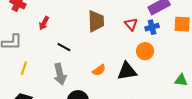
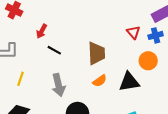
brown trapezoid: (96, 21) -> (96, 53), moved
black line: (64, 47) -> (54, 50), moved

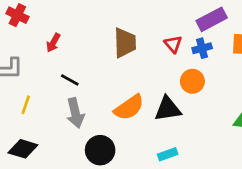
black line: (54, 50) -> (70, 80), moved
brown trapezoid: (96, 53) -> (125, 43), moved
orange semicircle: (100, 81) -> (129, 107), size x1.6

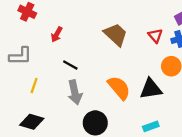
brown trapezoid: (125, 43) -> (116, 34), turned -45
orange semicircle: (129, 107) -> (119, 88), turned -95

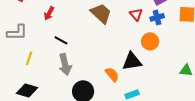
orange semicircle: (119, 88) -> (112, 74), moved, size x0.7

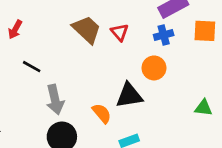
red triangle: (136, 14) -> (120, 32), moved
gray arrow: (65, 64) -> (55, 100), moved

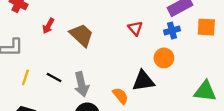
brown trapezoid: (87, 29) -> (82, 35), moved
black line: (32, 67) -> (54, 77), moved
green triangle: (203, 108) -> (205, 91), size x1.5

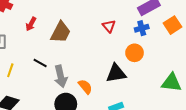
orange square: (206, 27) -> (172, 25), turned -36
brown trapezoid: (82, 35) -> (61, 32), turned 75
black line: (54, 77) -> (40, 63), moved
orange semicircle: (120, 96) -> (85, 87), moved

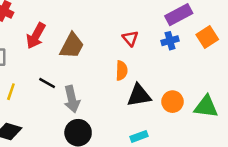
red arrow: (31, 24) -> (36, 36), size x1.5
orange circle: (135, 53) -> (172, 102), moved
orange semicircle: (85, 87) -> (122, 71), moved, turned 42

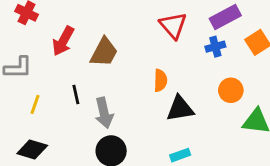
red triangle: (130, 38) -> (173, 25), moved, size x1.5
black line: (47, 83) -> (76, 95), turned 49
orange circle: (172, 102) -> (231, 90), moved

